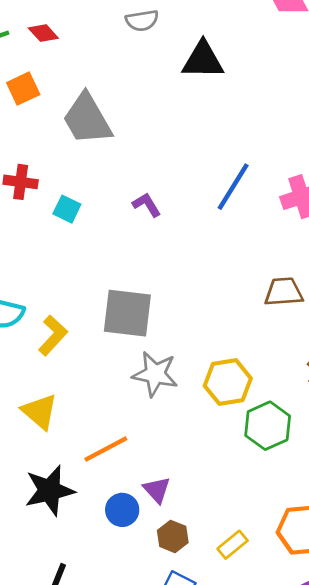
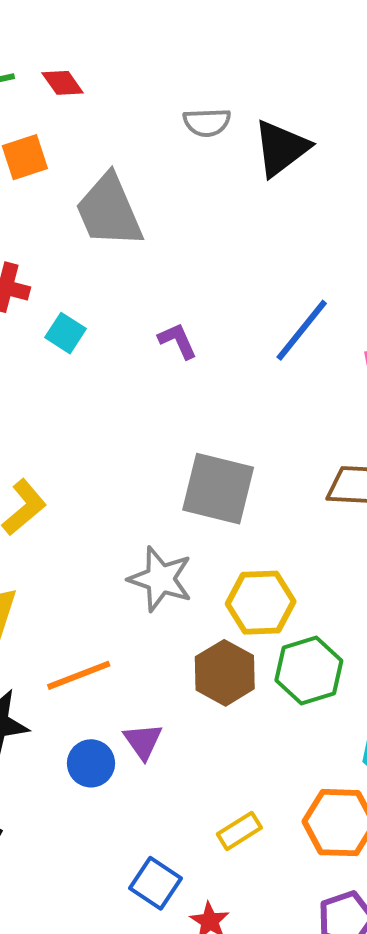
gray semicircle: (142, 21) -> (207, 122), moved
black triangle: (203, 60) -> (281, 148), turned -45
gray square: (127, 313) -> (218, 489), moved
brown hexagon: (173, 536) -> (225, 673), moved, size x1.4

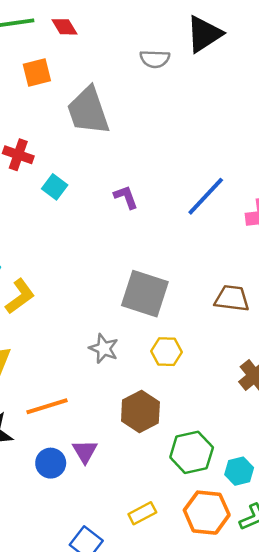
black triangle: (281, 148) -> (204, 34), moved
gray star: (160, 579) -> (104, 349), size x0.7
yellow hexagon: (261, 603) -> (167, 352), moved, size x0.7
green hexagon: (309, 671) -> (192, 452), moved

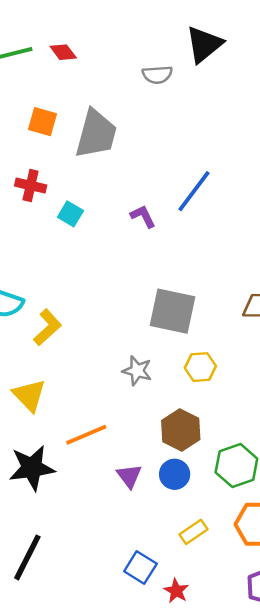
orange square: (37, 73) -> (42, 122), moved, turned 36
gray trapezoid: (88, 111) -> (96, 134), turned -140
blue line: (206, 196) -> (194, 191), moved
blue circle: (51, 463) -> (175, 474), moved

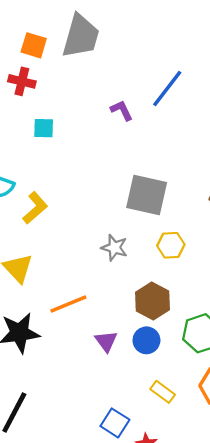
orange square: (42, 122) -> (34, 45), moved
cyan square: (70, 214) -> (44, 128), moved, turned -30
yellow rectangle: (194, 532) -> (163, 392), turned 70

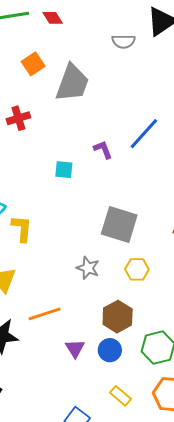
orange square: (34, 45) -> (33, 64), moved, turned 35
red cross: (22, 81) -> (18, 118), turned -35
cyan square: (44, 128) -> (64, 170), moved
yellow L-shape: (35, 208) -> (22, 229), turned -48

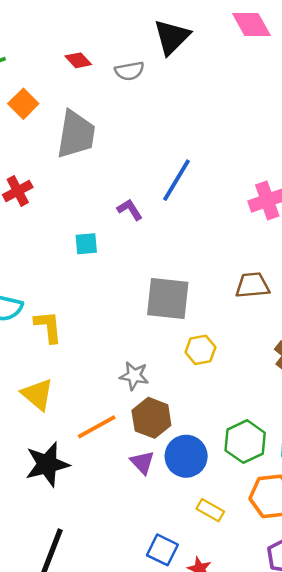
red diamond: (53, 18) -> (78, 60), moved
orange square: (33, 64) -> (23, 104), moved
gray star: (88, 268) -> (134, 376), moved
brown hexagon: (118, 317) -> (151, 418), moved
blue circle: (110, 350) -> (186, 456), size x1.4

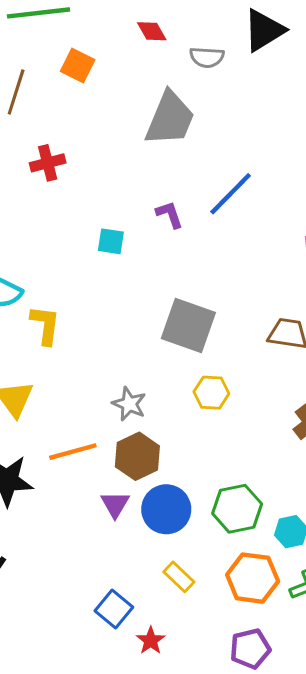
orange square: (23, 104) -> (78, 65), turned -32
gray trapezoid: (76, 134) -> (170, 119), moved

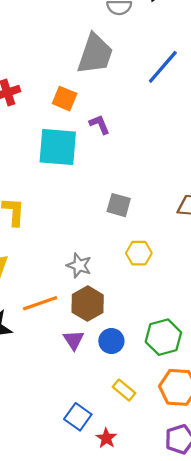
orange square: (78, 65) -> (65, 99), moved
blue line: (231, 194) -> (163, 67), moved
cyan square: (111, 241) -> (58, 147), size x2.0
gray square: (188, 325) -> (119, 205), size x0.6
blue circle: (166, 509) -> (111, 341), size x0.7

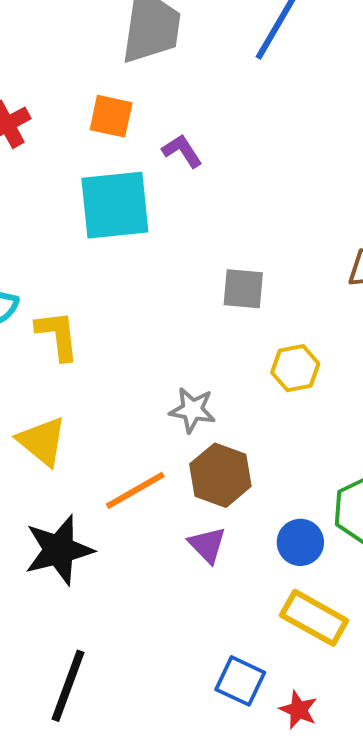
blue circle: (111, 341) -> (300, 542), moved
yellow rectangle: (124, 390) -> (314, 618), size x1.5

